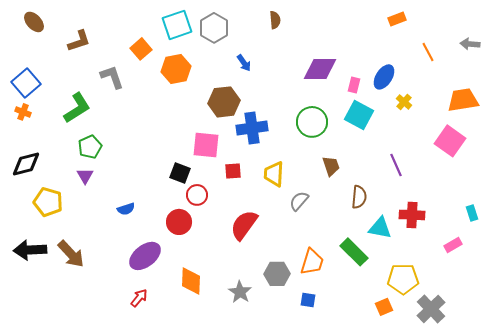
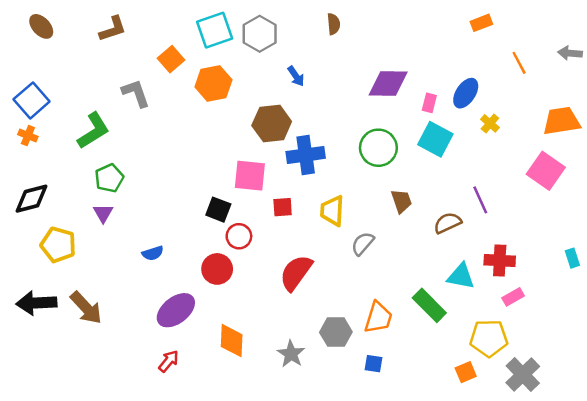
brown L-shape: (79, 41) -> (113, 29), moved
brown semicircle: (359, 197) -> (448, 223), moved, turned -120
pink rectangle: (453, 245) -> (513, 297), moved

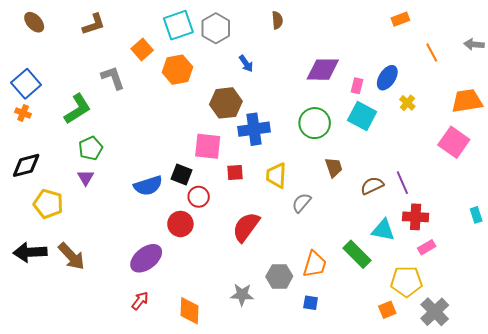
purple line: (480, 200) -> (402, 183), moved
blue semicircle: (153, 253) -> (148, 186), moved, size x1.6
orange diamond: (232, 341) -> (190, 311), moved
gray star: (291, 354) -> (242, 295), turned -30

